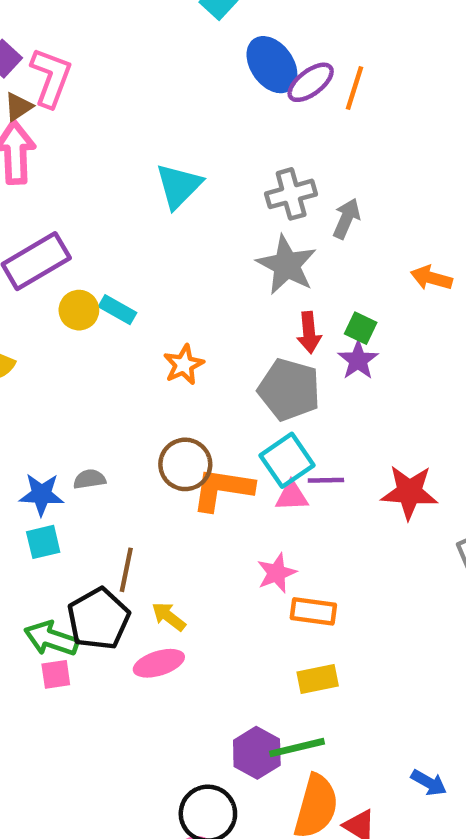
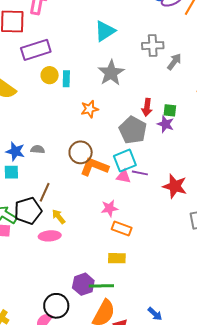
gray star: (287, 265) -> (111, 73), moved
cyan rectangle: (117, 310) -> (66, 79), turned 49
green square: (361, 328) -> (170, 110), turned -32
purple star: (358, 360) -> (166, 124), turned -30

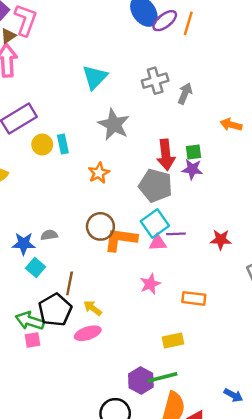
red arrow: (147, 107) -> (166, 155), size x1.4
cyan square: (11, 172) -> (36, 268), moved, turned -35
red star: (175, 186) -> (221, 240), size x0.7
orange rectangle: (122, 229) -> (194, 298), moved

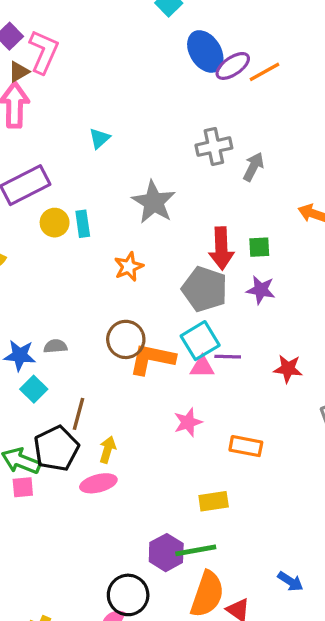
orange line: (188, 23) -> (265, 72), turned 40
cyan triangle: (95, 77) -> (99, 138), moved, size x0.6
purple star: (192, 169) -> (261, 290), moved
yellow arrow: (93, 308) -> (108, 450), turned 66

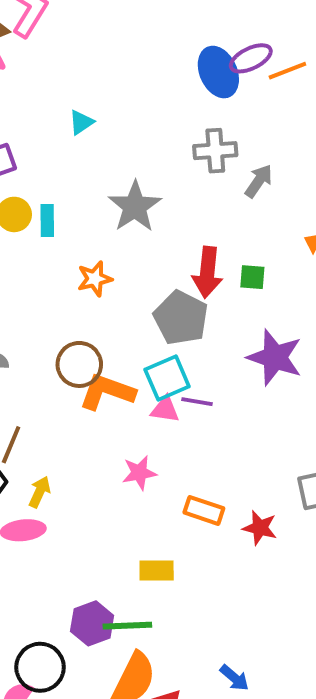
blue ellipse: (205, 51) -> (218, 72), moved
purple star: (261, 290) -> (275, 357), moved, size x1.6
red star: (288, 369) -> (260, 528), moved

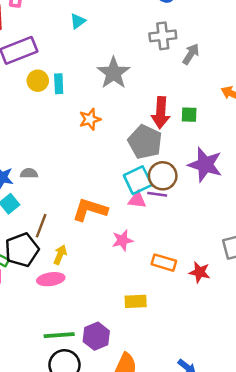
brown circle: (79, 364) -> (163, 176), moved
orange L-shape: (107, 392) -> (90, 210), moved
green line: (127, 626) -> (59, 335), moved

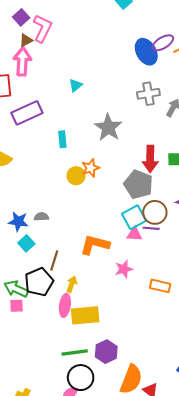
yellow circle: (38, 81) -> (76, 176), moved
pink ellipse: (51, 279) -> (65, 305), turned -70
yellow rectangle: (136, 301) -> (85, 315), moved, size x1.5

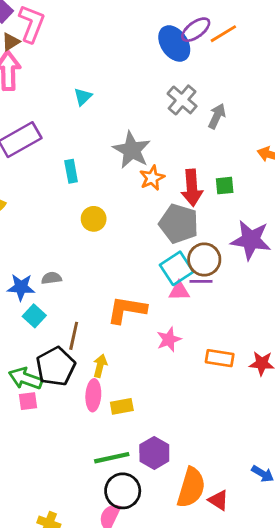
gray cross: (148, 94) -> (182, 100), turned -35
orange star: (91, 168) -> (152, 178), moved
yellow rectangle: (85, 315) -> (122, 406), size x0.6

